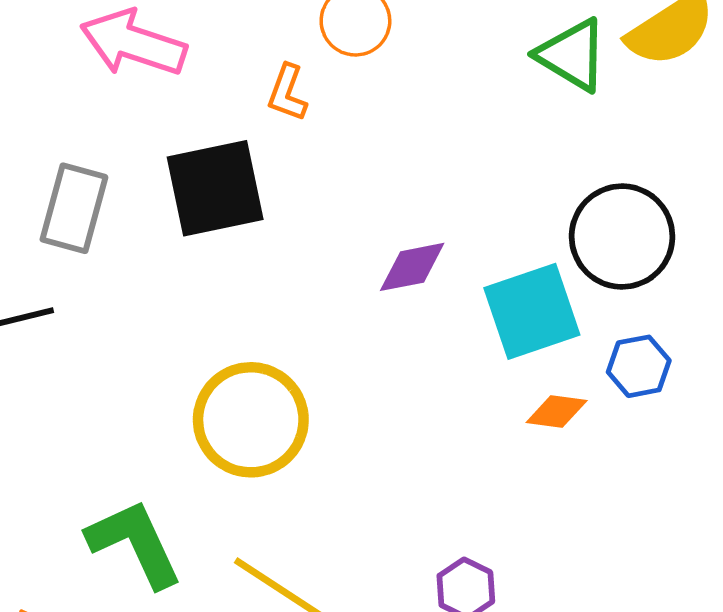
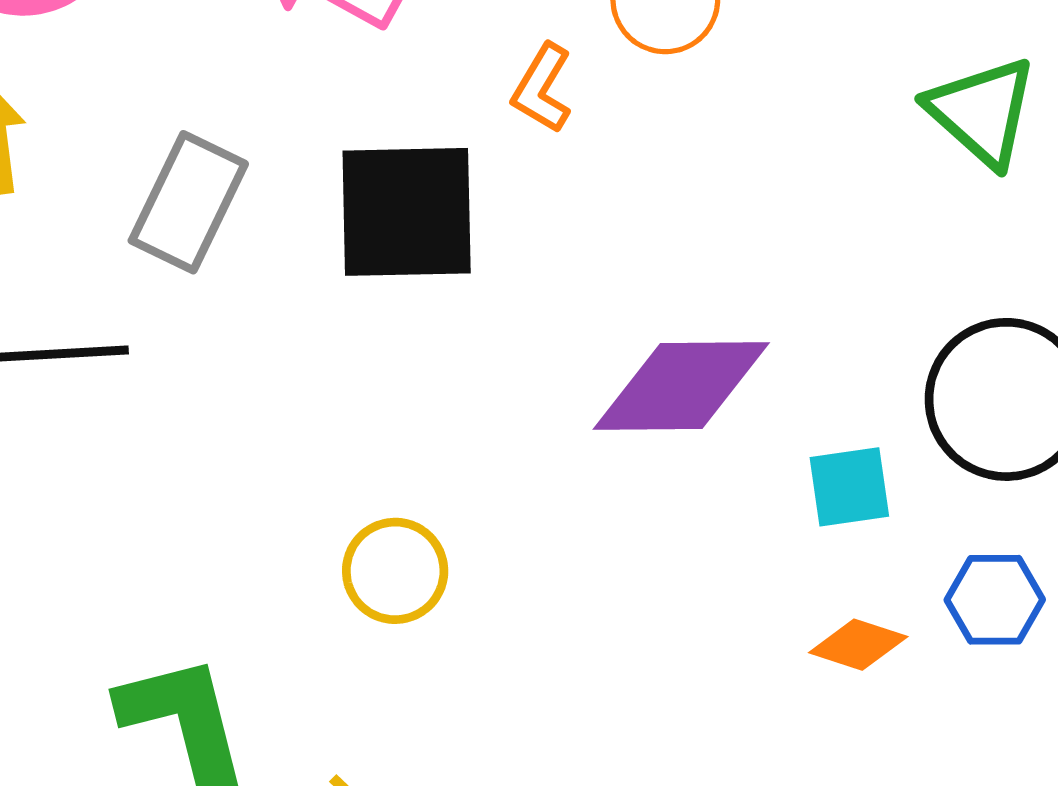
purple diamond: (412, 267) -> (681, 386), size x1.6
cyan square: (532, 311) -> (849, 487), size x0.6
yellow circle: (251, 420) -> (395, 571), size x0.6

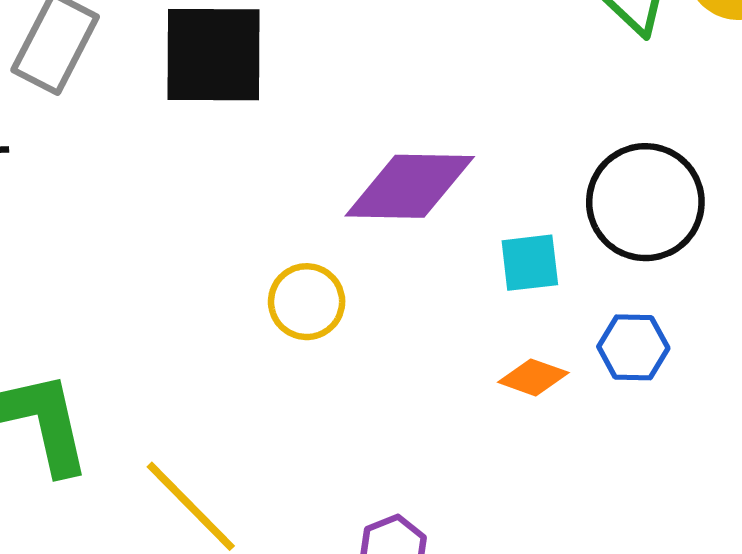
yellow circle: (395, 571) -> (307, 302), moved

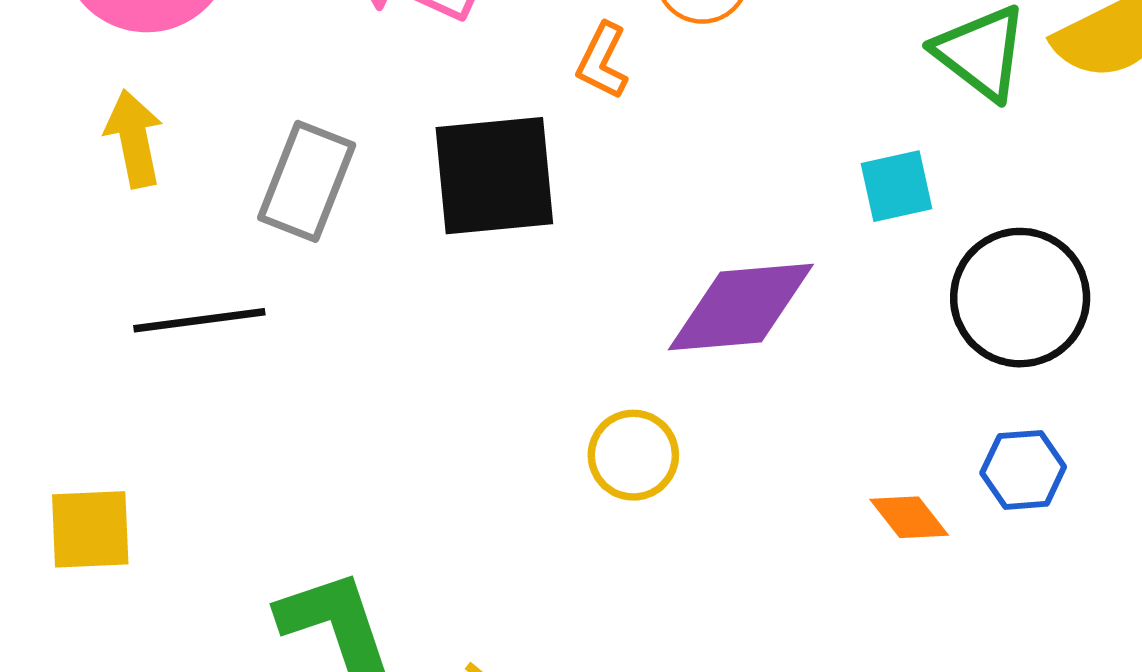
cyan square: (530, 263) -> (897, 186), moved
orange diamond: (533, 377) -> (909, 517), turned 38

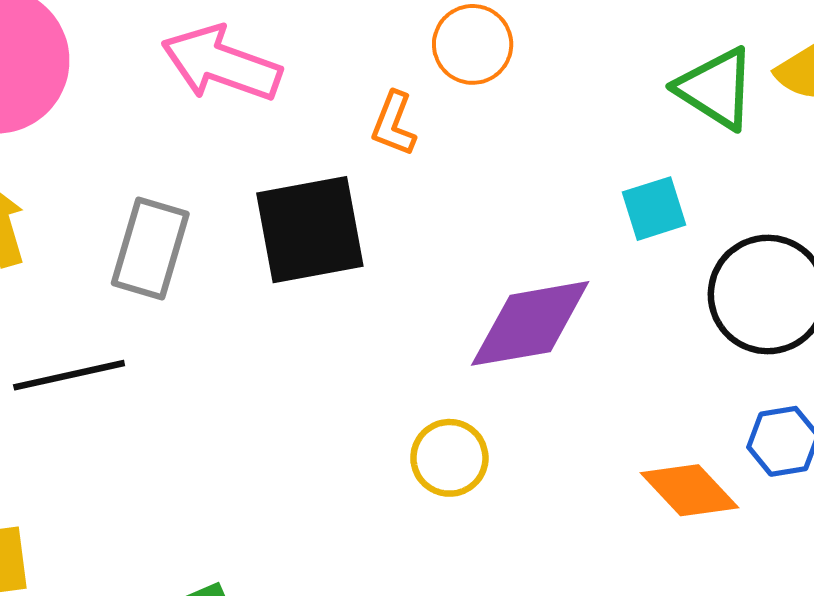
orange diamond: (909, 517) -> (690, 490), size x1.4

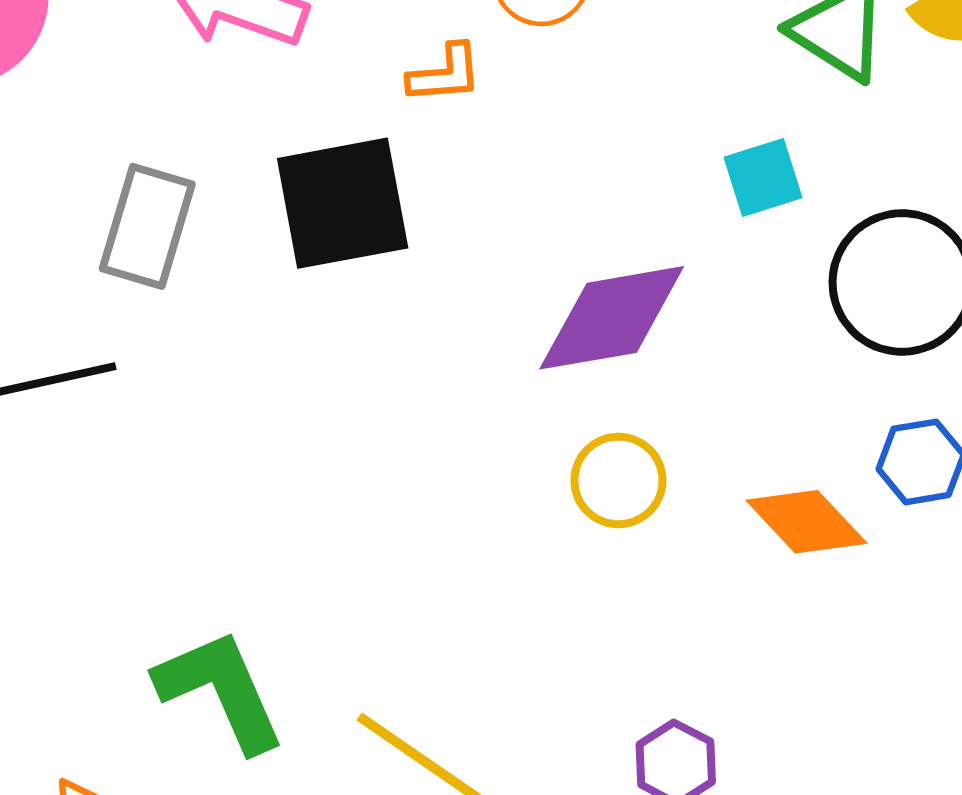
orange L-shape: (394, 124) -> (445, 74), turned -116
yellow circle: (449, 458) -> (618, 480), moved

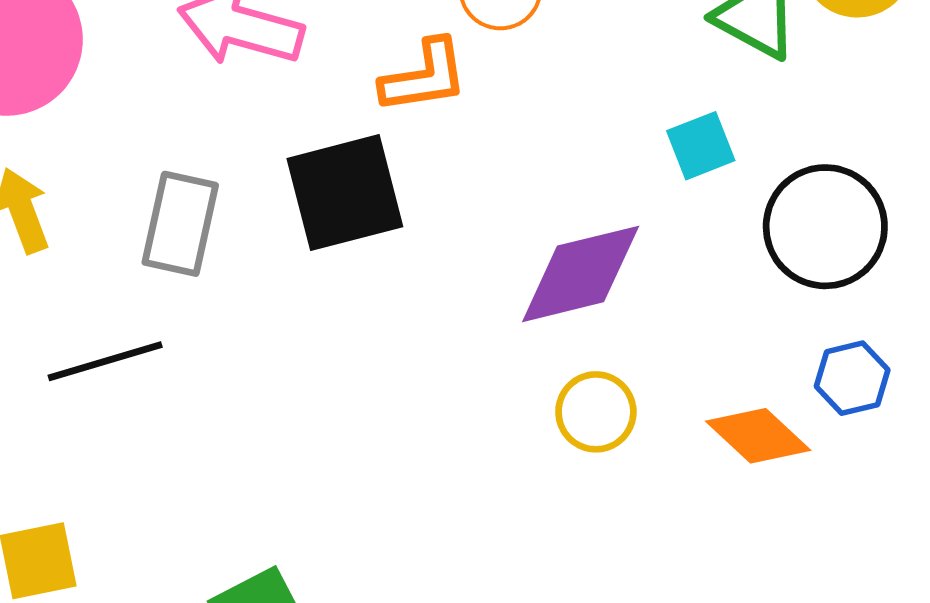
orange L-shape: (445, 74) -> (424, 76), size x1.4

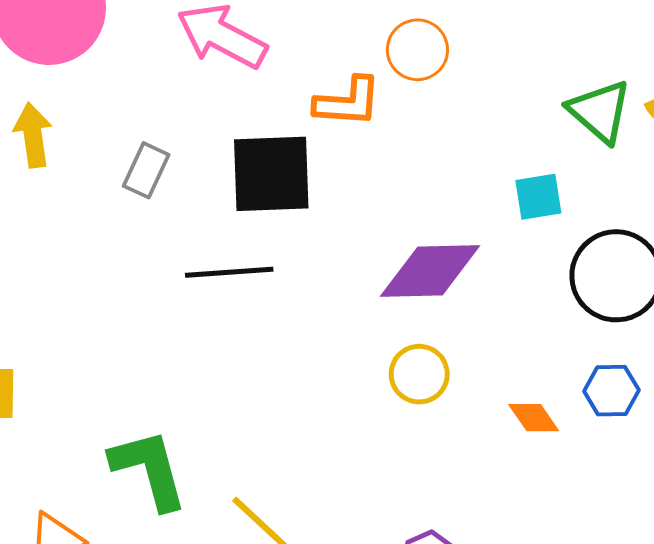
gray rectangle: (180, 224) -> (146, 170), size x0.7
black line: (105, 361) -> (229, 272), moved
orange diamond: (758, 436) -> (534, 418), size x0.7

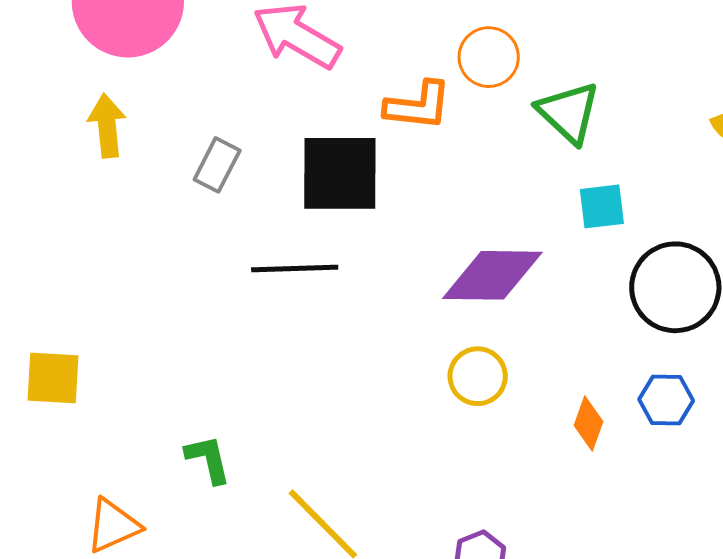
green triangle: (600, 111) -> (568, 113), moved
orange diamond: (534, 418) -> (589, 423), turned 52
green L-shape: (149, 469) -> (208, 459), size x0.6

